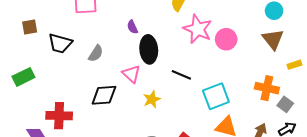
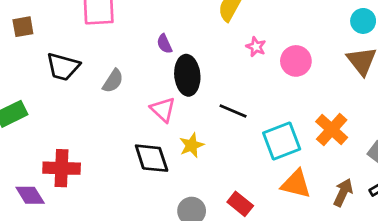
brown square: (30, 27) -> (23, 27), moved
pink star: (198, 29) -> (256, 47), size x0.5
orange cross: (267, 88) -> (332, 130), moved, turned 30
black diamond: (104, 95) -> (152, 158), moved, turned 76

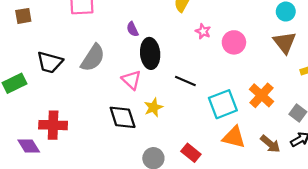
black trapezoid: (63, 67) -> (50, 62), moved
gray semicircle: (113, 81) -> (93, 58), size x1.5
brown arrow: (343, 192) -> (270, 144), turned 105

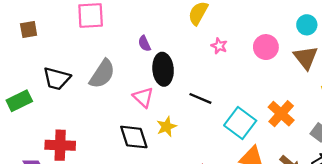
pink circle: (234, 42) -> (266, 47), moved
cyan square: (223, 104) -> (240, 123), turned -32

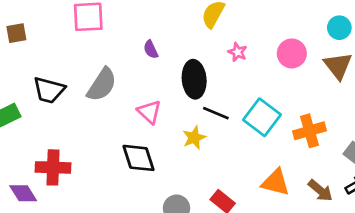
black ellipse: (163, 69) -> (194, 79), moved
orange cross: (281, 114) -> (309, 131), turned 32
cyan square: (240, 123) -> (262, 117), moved
yellow star: (167, 127) -> (194, 138), moved

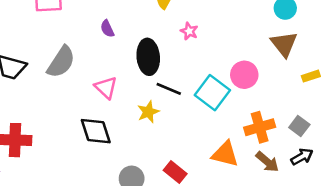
pink circle: (292, 53) -> (244, 75), moved
orange cross: (309, 131) -> (260, 127), moved

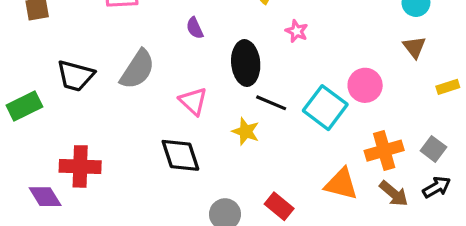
brown triangle: (284, 44) -> (414, 47), size x0.7
yellow star: (148, 112) -> (246, 131), turned -30

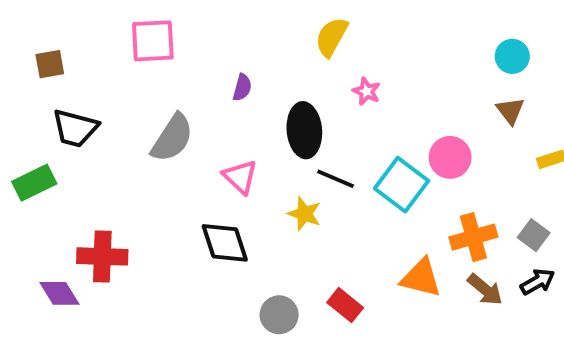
purple semicircle: (195, 28) -> (242, 87), turned -140
black trapezoid: (75, 76) -> (75, 128), moved

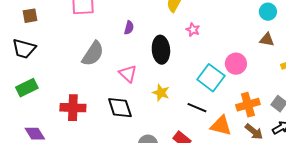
brown triangle: (510, 111) -> (267, 40), turned -42
black trapezoid: (75, 128) -> (24, 49), moved
black line: (335, 179) -> (197, 108), moved
green rectangle: (34, 183) -> (27, 88), moved
red cross: (102, 256) -> (73, 108), moved

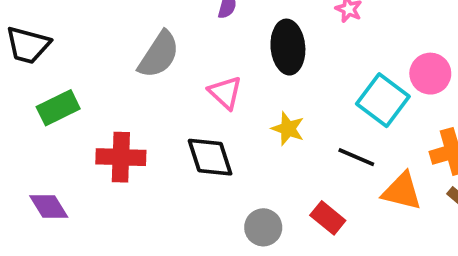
green rectangle: (27, 88) -> (58, 108), moved

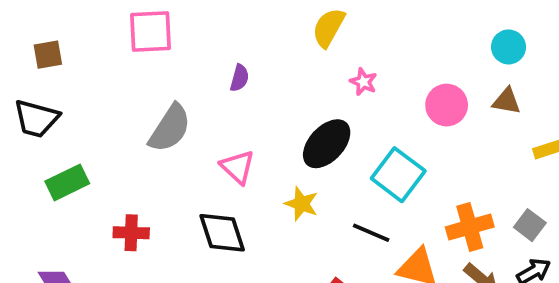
black ellipse: (288, 47) -> (327, 144), moved, turned 48
pink circle: (430, 74) -> (447, 105), moved
red cross: (121, 157) -> (131, 233), size x0.7

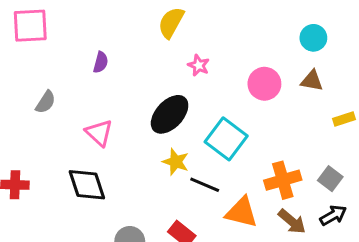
gray semicircle: (170, 128) -> (46, 102), size x0.6
yellow star: (301, 204) -> (176, 162), moved

